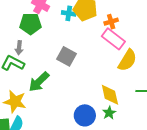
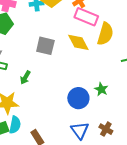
green arrow: (39, 82) -> (25, 78), size x0.6
yellow diamond: (110, 95) -> (78, 42), moved

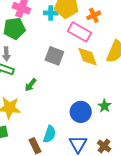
pink rectangle: (86, 17) -> (79, 32), moved
cyan semicircle: (15, 125) -> (50, 134), moved

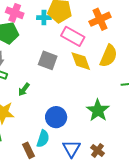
orange cross: (94, 15) -> (100, 19), moved, size x1.5
green star: (104, 106) -> (98, 110), size x1.6
blue circle: (81, 112) -> (56, 117), moved

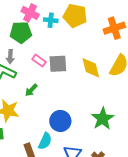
cyan cross: (44, 18) -> (51, 20), moved
pink rectangle: (73, 36) -> (39, 61), moved, size x0.6
gray square: (48, 60) -> (58, 64), turned -30

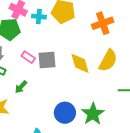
blue circle: (60, 121) -> (65, 113), moved

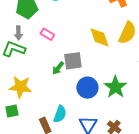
gray square: (47, 60) -> (73, 61), moved
green arrow: (21, 87) -> (58, 68), moved

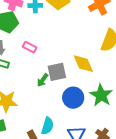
yellow diamond: (99, 37) -> (83, 64), moved

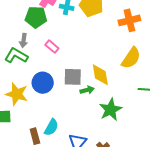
green arrow: (43, 80) -> (87, 90), moved, turned -152
blue circle: (73, 98) -> (43, 83), moved

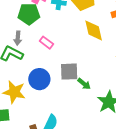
yellow diamond: (100, 75) -> (94, 30), moved
green arrow: (87, 90) -> (84, 84), turned 56

